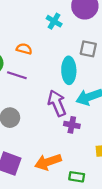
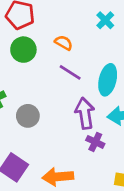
purple line: (17, 75) -> (70, 72), moved

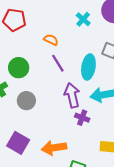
green circle: (23, 50) -> (19, 68), moved
purple line: (70, 72) -> (58, 63), turned 30

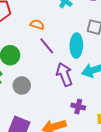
purple cross: (82, 118) -> (78, 107), moved

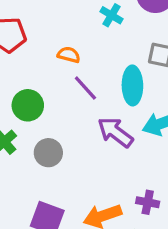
purple arrow: (64, 74) -> (115, 132), turned -30
purple cross: (78, 107) -> (148, 202), moved

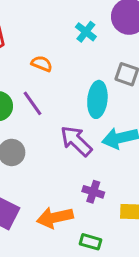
purple line: (85, 88) -> (33, 103), moved
purple cross: (148, 202) -> (93, 192), moved

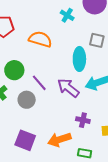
orange semicircle: (42, 64) -> (40, 39), size x1.6
purple line: (33, 103) -> (39, 83), moved

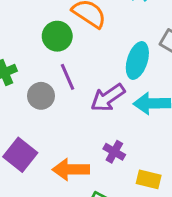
green circle: (14, 70) -> (57, 36), moved
purple arrow: (68, 88) -> (108, 98), turned -90

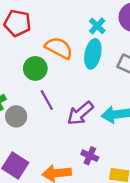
cyan ellipse: (137, 60) -> (93, 54), moved
gray circle: (41, 96) -> (16, 116), moved

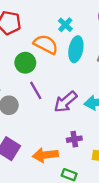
cyan cross: (97, 26) -> (65, 25), moved
purple cross: (90, 156) -> (74, 139), turned -32

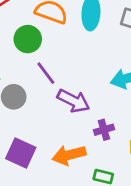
purple arrow: (65, 102) -> (73, 101), moved, turned -105

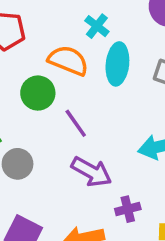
purple line: (46, 73) -> (76, 123), moved

